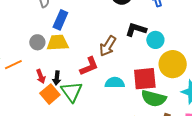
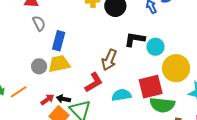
red arrow: (41, 76) -> (47, 99), turned -96
black arrow: (57, 78) -> (63, 99), turned 104

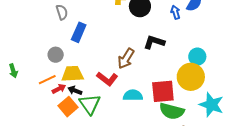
cyan circle: (155, 47) -> (197, 57), moved
yellow trapezoid: (59, 64) -> (73, 74), moved
red L-shape: (94, 82) -> (107, 79), turned 60
orange line: (19, 92) -> (47, 80), moved

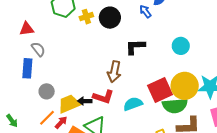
blue rectangle: (79, 32) -> (27, 68), moved
yellow circle: (191, 77) -> (185, 86), moved
black arrow: (75, 90) -> (85, 101), moved

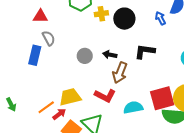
gray circle: (47, 91) -> (85, 56), moved
black arrow: (85, 101) -> (110, 55), moved

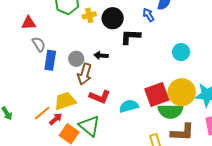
black L-shape: (145, 51) -> (130, 37), moved
blue rectangle: (35, 55) -> (50, 60), moved
brown arrow: (120, 73) -> (85, 74), moved

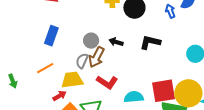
black L-shape: (130, 37) -> (150, 42), moved
gray semicircle: (39, 44) -> (82, 61), moved, turned -133
blue rectangle: (50, 60) -> (51, 36), moved
orange line: (42, 113) -> (45, 68), moved

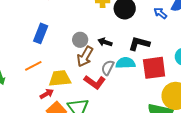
blue arrow: (170, 11) -> (160, 13), turned -32
gray semicircle: (82, 61) -> (108, 68), moved
red square: (164, 91) -> (154, 68), moved
cyan semicircle: (134, 97) -> (125, 63), moved

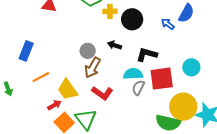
blue rectangle: (41, 33) -> (26, 51), moved
black arrow: (105, 42) -> (115, 45), moved
gray semicircle: (108, 68) -> (138, 88), moved
yellow trapezoid: (60, 78) -> (67, 90), turned -120

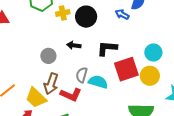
brown arrow: (93, 68) -> (51, 84), moved
cyan semicircle: (133, 74) -> (98, 82), moved, turned 30
gray semicircle: (138, 88) -> (82, 75), moved
yellow circle: (183, 107) -> (150, 76), moved, size x0.7

